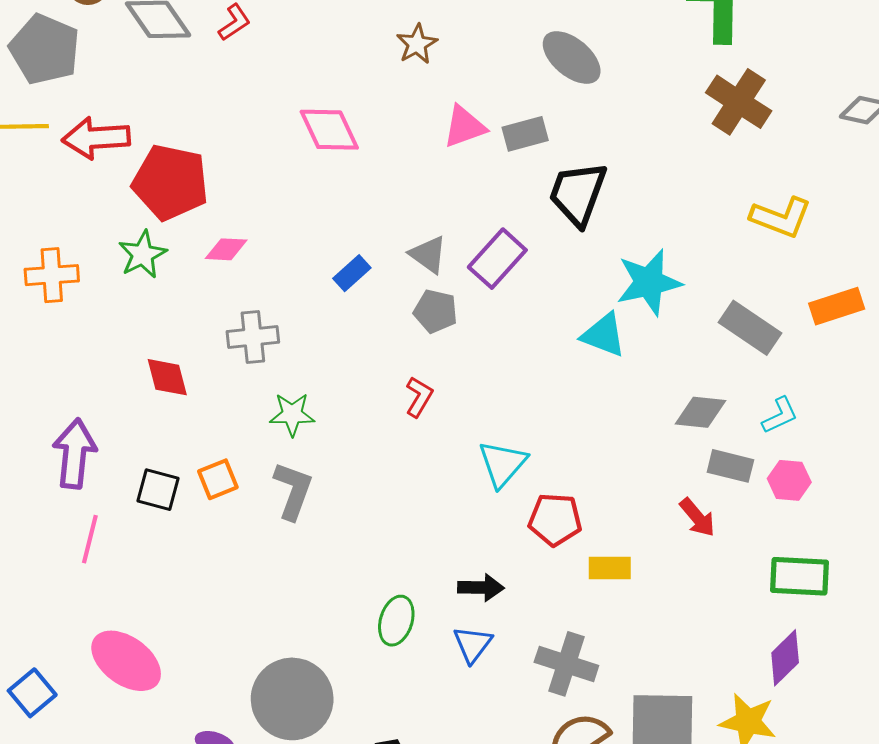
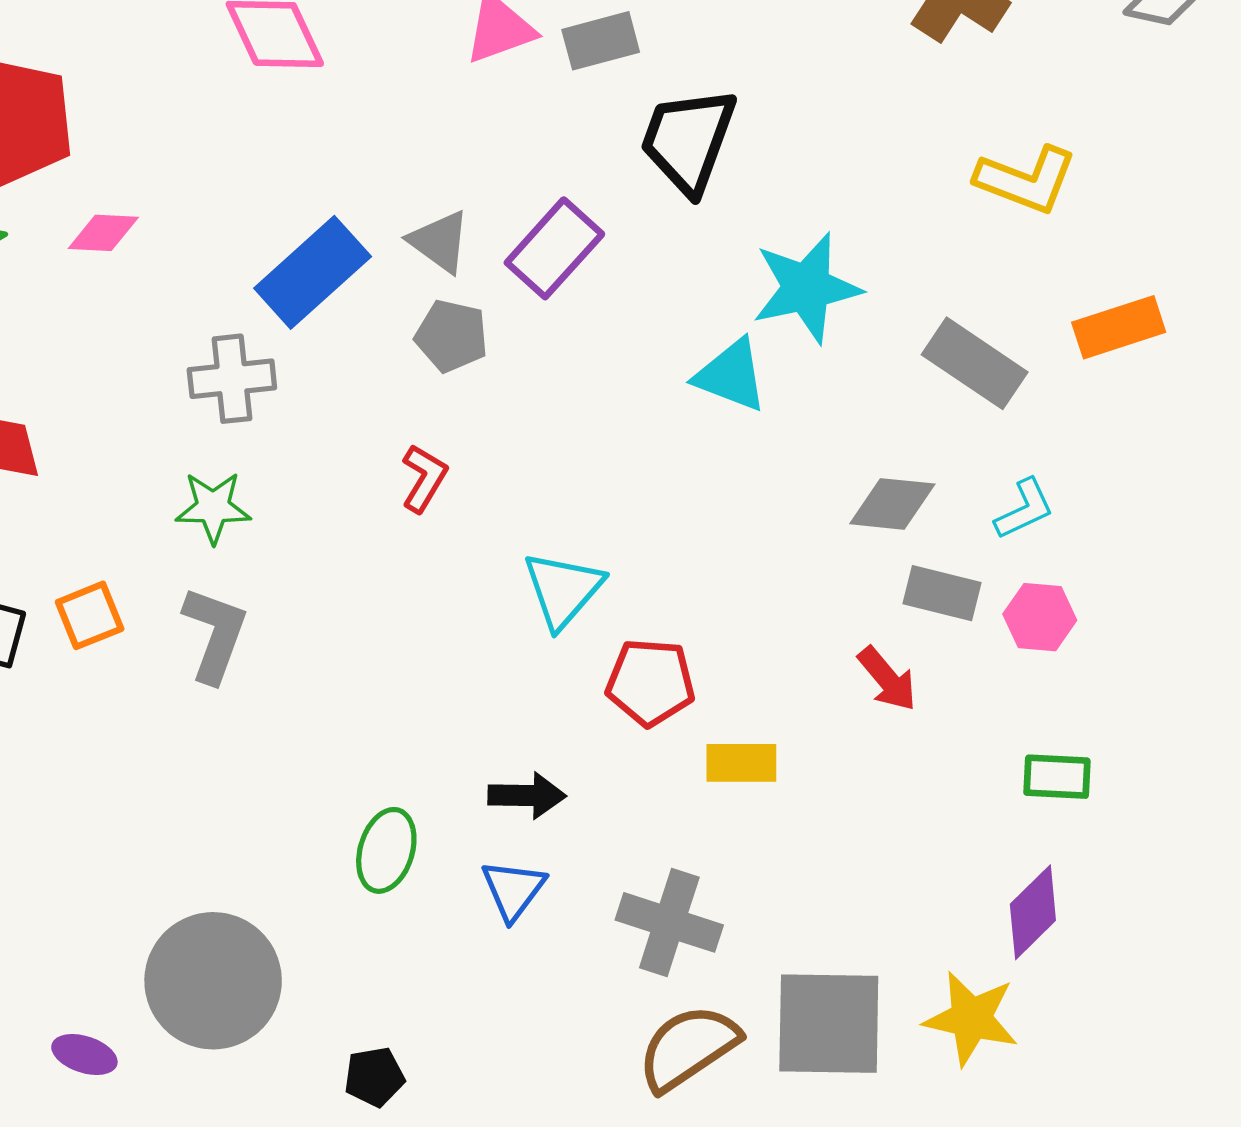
blue rectangle: (352, 273) -> (313, 272), size x1.8
gray cross: (253, 337) -> (232, 379), moved
green rectangle: (800, 576) -> (1057, 777), size x0.7

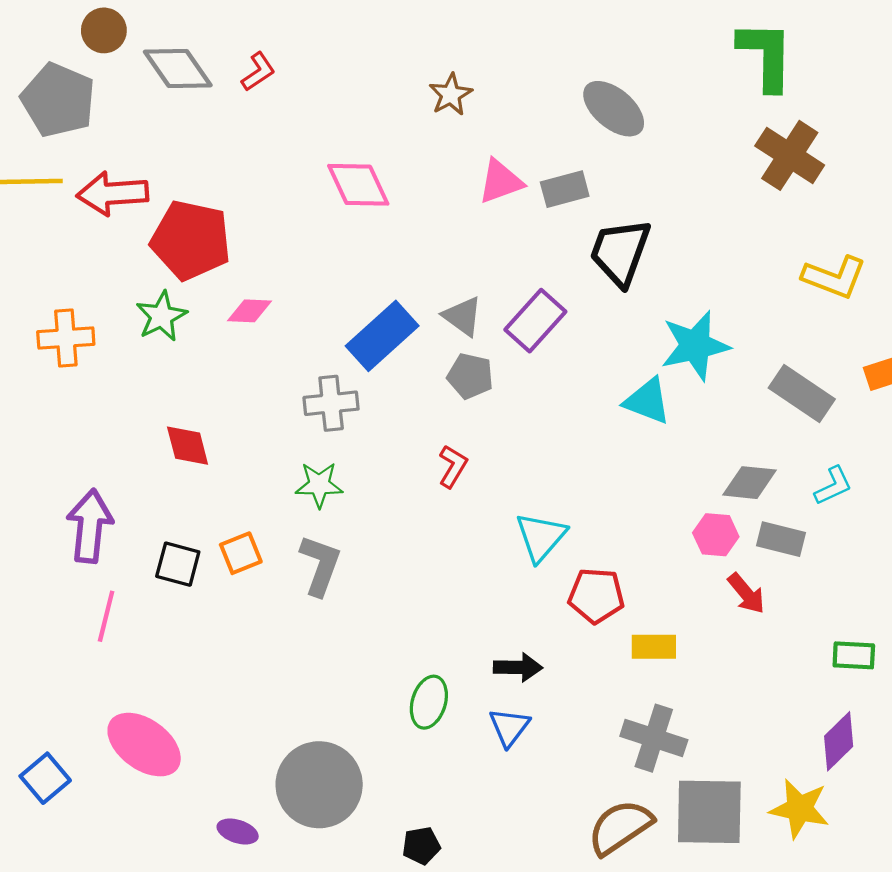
pink hexagon: (1040, 617) -> (716, 535), moved
gray cross: (669, 922) -> (654, 738), moved

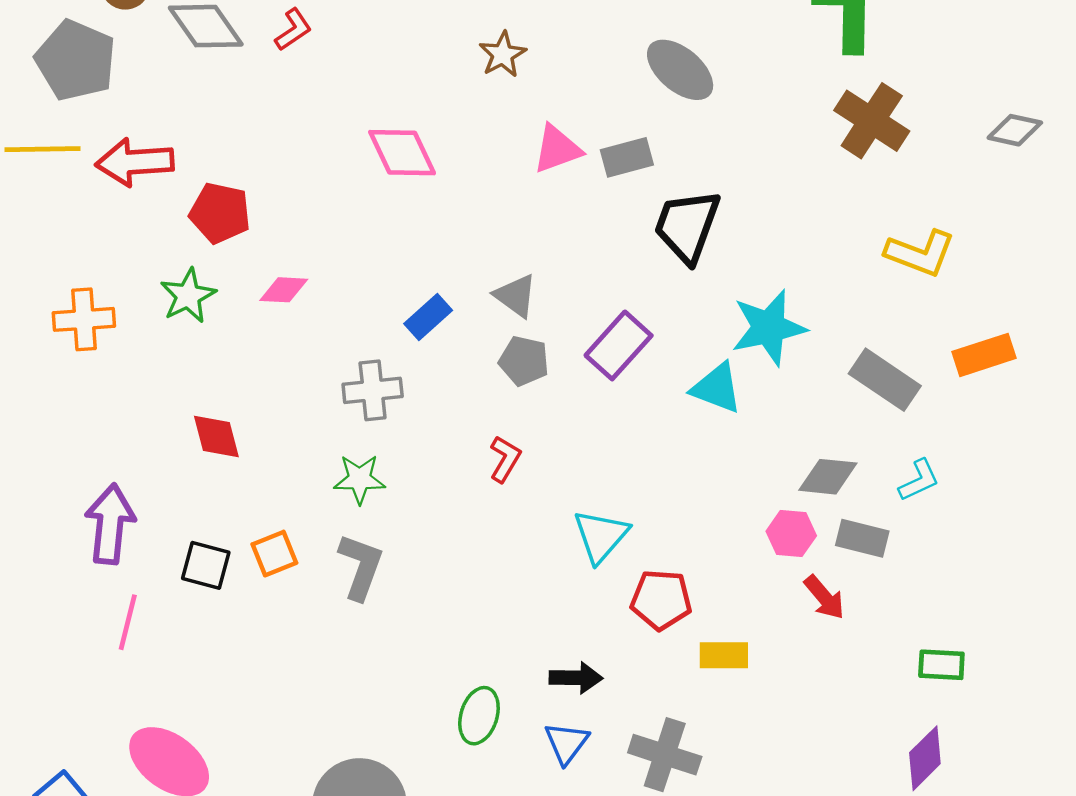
red pentagon: (191, 240) -> (220, 213), size x0.7
purple rectangle: (535, 321) -> (619, 345), moved
blue rectangle: (382, 336) -> (428, 317), size x0.6
gray cross: (654, 738) -> (665, 755), moved

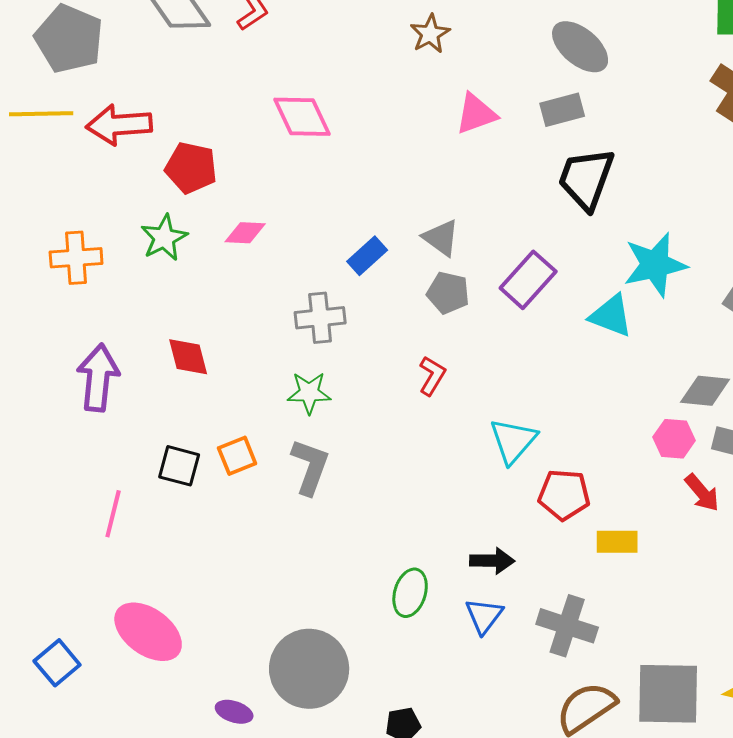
pink diamond: (402, 153) -> (302, 117), moved
gray rectangle: (627, 157) -> (562, 110), moved
purple arrow: (110, 524) -> (98, 378), moved

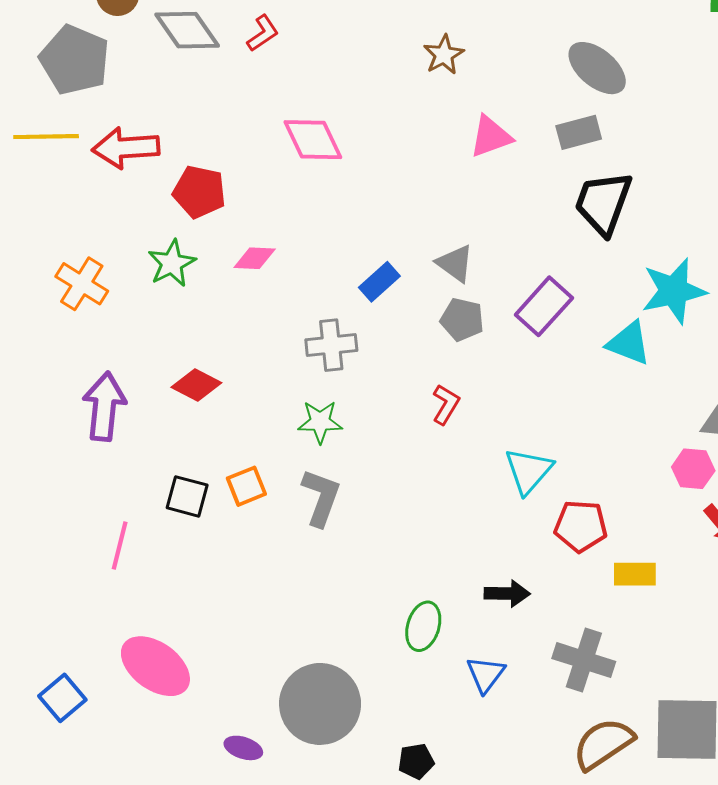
orange cross: (76, 258) -> (82, 284), turned 36
red diamond: (188, 357) -> (196, 385), turned -48
blue triangle: (484, 616) -> (486, 674), moved

